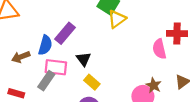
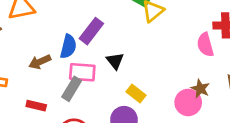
yellow rectangle: (92, 82) -> (136, 94), moved

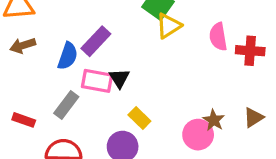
pink semicircle: (205, 45) -> (218, 37), moved
brown arrow: (40, 62) -> (23, 45), moved
pink rectangle: (82, 72) -> (97, 81), moved

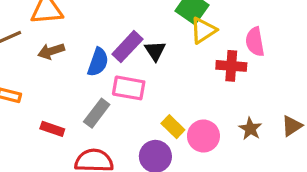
red cross: (250, 51) -> (231, 66), moved
black triangle: (119, 78) -> (155, 51), moved
pink circle: (198, 135) -> (203, 136), moved

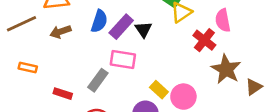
blue semicircle: (98, 62) -> (99, 21), moved
red cross: (231, 66) -> (204, 40), turned 35
brown star: (250, 129) -> (226, 69), moved, size x1.6

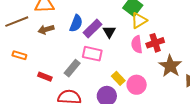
pink semicircle: (223, 20) -> (137, 44), moved
red cross: (204, 40) -> (155, 43), turned 30

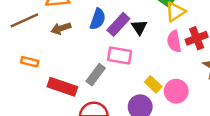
red rectangle: (45, 77) -> (62, 87), size x1.6

